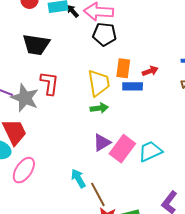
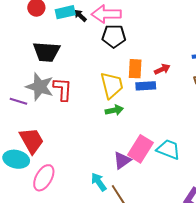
gray star: (25, 98) -> (40, 87), moved
purple triangle: (102, 143) -> (122, 160), moved
cyan trapezoid: (150, 151) -> (168, 149), turned 50

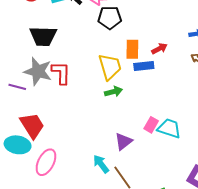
pink rectangle: (140, 149) -> (151, 125), moved, size x0.6

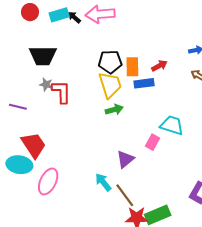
black pentagon: (110, 18) -> (110, 62), moved
gray star: (38, 71) -> (46, 84), moved, size x0.5
cyan trapezoid: (169, 128) -> (172, 125), moved

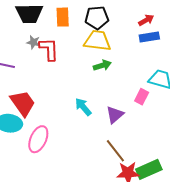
orange rectangle: (132, 67) -> (63, 17), moved
blue rectangle: (144, 83) -> (149, 37), moved
yellow trapezoid: (110, 85) -> (97, 41), turned -64
cyan arrow: (103, 182) -> (83, 107), moved

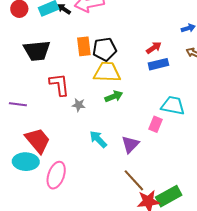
orange rectangle: (63, 17) -> (84, 46), moved
gray star: (33, 42) -> (79, 105), moved

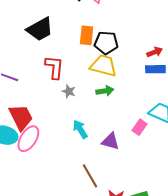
black trapezoid: (37, 51) -> (40, 29), turned -36
purple triangle: (130, 144) -> (110, 141), turned 48
pink ellipse: (56, 175) -> (28, 139), moved
brown line: (134, 180) -> (90, 176), moved

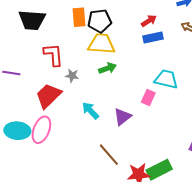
black trapezoid: (40, 29) -> (32, 20), turned 44
red trapezoid: (21, 117) -> (48, 96), moved, turned -96
purple triangle: (110, 141) -> (122, 117), turned -42

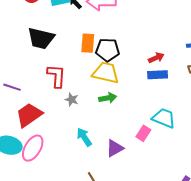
red trapezoid: (48, 96) -> (29, 115), moved

